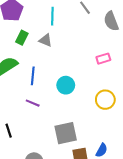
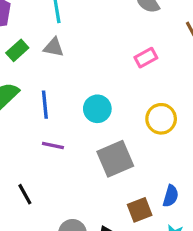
green rectangle: (22, 38) -> (17, 50), turned 32
gray square: (66, 133) -> (115, 159), moved

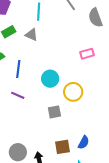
yellow circle: (161, 119) -> (73, 92), moved
gray square: (115, 159) -> (54, 112), size x0.6

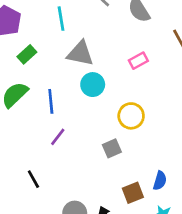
gray triangle: (31, 35) -> (80, 53), moved, size x1.5
cyan circle: (50, 79) -> (93, 85), moved
purple line: (18, 95) -> (58, 137), turned -64

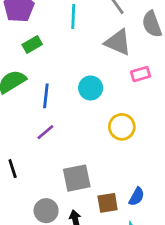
gray triangle: (80, 53) -> (118, 42), moved
gray square: (112, 148) -> (77, 178), moved, size x1.5

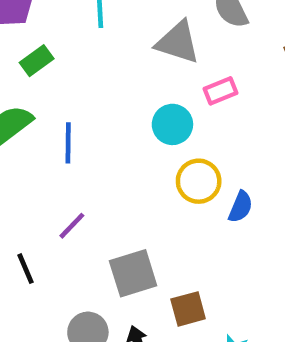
cyan circle: (91, 88) -> (172, 124), moved
purple line: (45, 132) -> (72, 226), moved
blue semicircle: (137, 197) -> (241, 207), moved

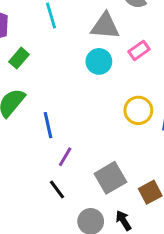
cyan circle: (172, 124) -> (99, 61), moved
blue line: (68, 143) -> (48, 125), moved
black line: (26, 269) -> (57, 190), moved

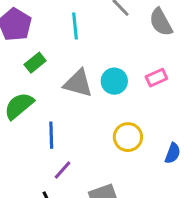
gray triangle: (105, 26) -> (78, 83), moved
yellow circle: (138, 110) -> (128, 137), moved

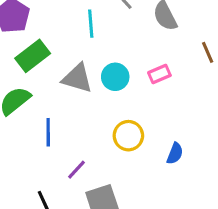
cyan line: (75, 26) -> (91, 24), moved
green rectangle: (35, 63) -> (33, 56), size x1.5
purple line: (62, 170) -> (76, 170), moved

